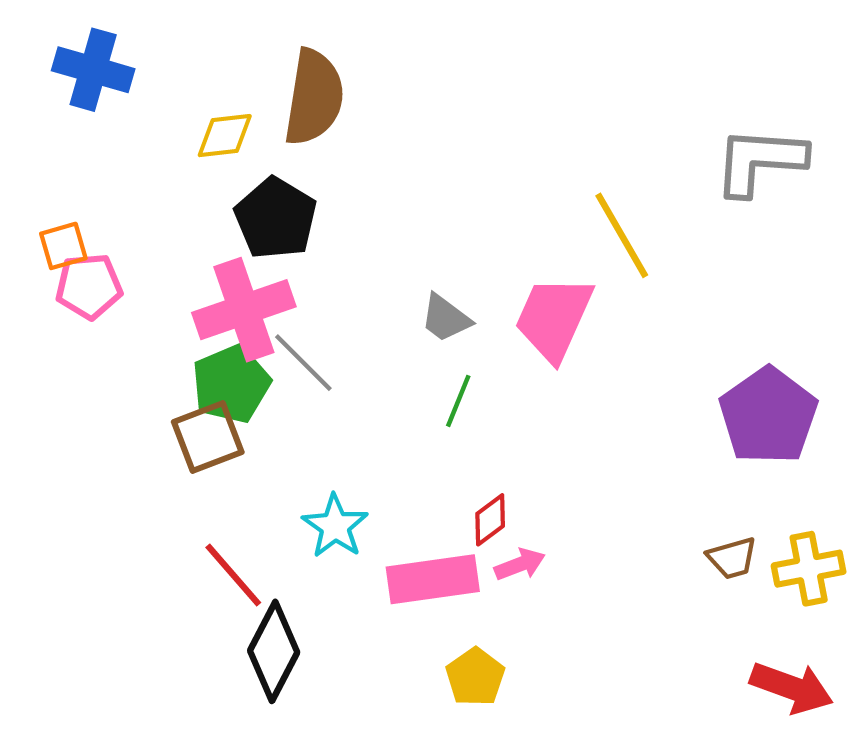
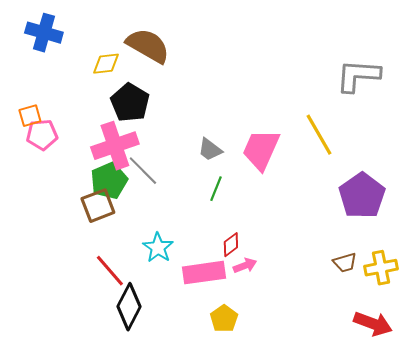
brown semicircle: (314, 97) -> (148, 46), turned -69
yellow line: (622, 235) -> (319, 135), moved

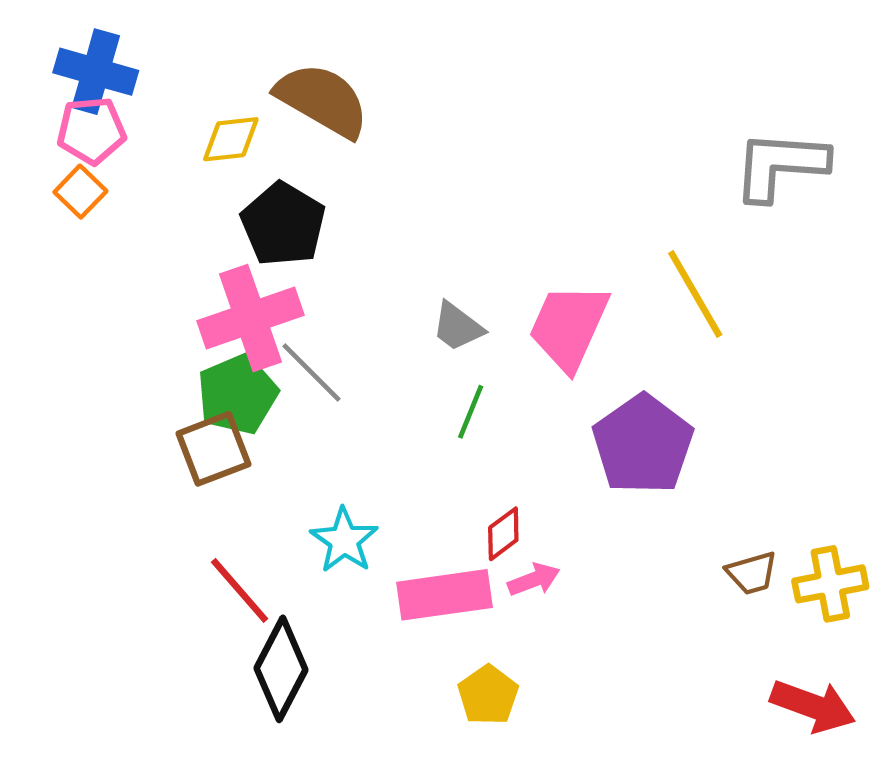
orange square: (30, 116) -> (80, 192), moved, turned -30
pink pentagon: (42, 135) -> (91, 131), moved
purple pentagon: (362, 196) -> (643, 444), moved

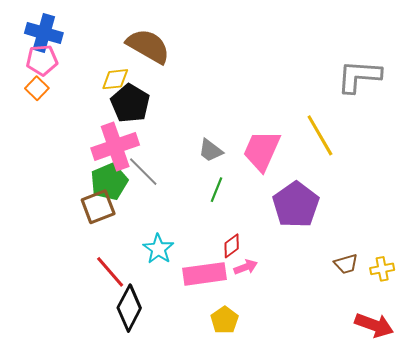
yellow diamond: (231, 139) -> (115, 79), moved
yellow cross: (830, 584) -> (382, 269), size x0.7

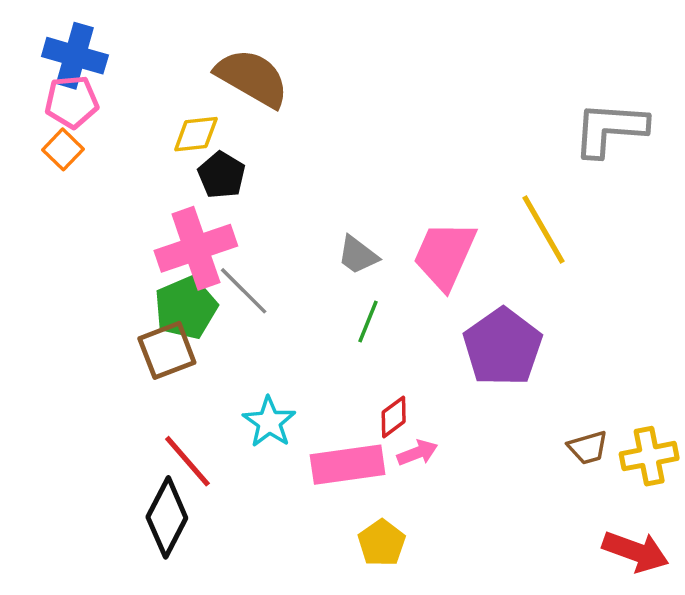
black pentagon: (130, 103) -> (221, 175), size x0.7
yellow cross: (382, 269) -> (649, 456), size x1.4
black diamond: (129, 308) -> (167, 517), moved

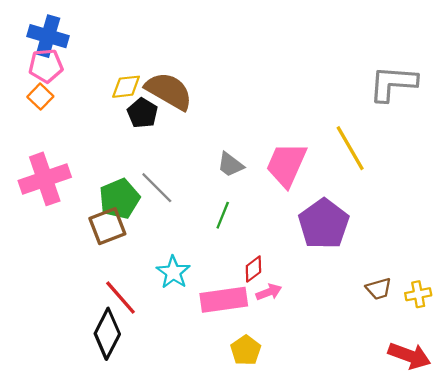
brown semicircle: (252, 78) -> (169, 91), moved
pink cross: (196, 248) -> (45, 179), moved
green line: (368, 322) -> (223, 215), moved
yellow cross: (649, 456) -> (418, 294), size x0.7

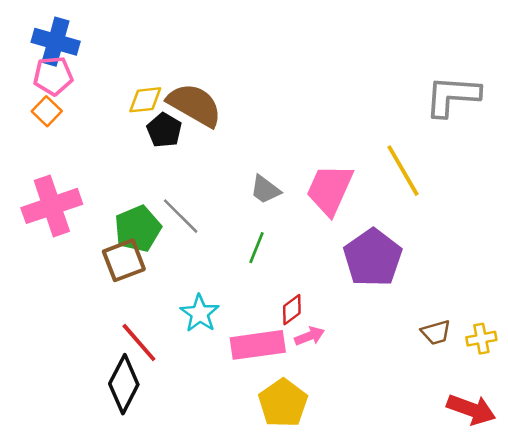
yellow pentagon: (246, 350) -> (283, 403), size x1.4

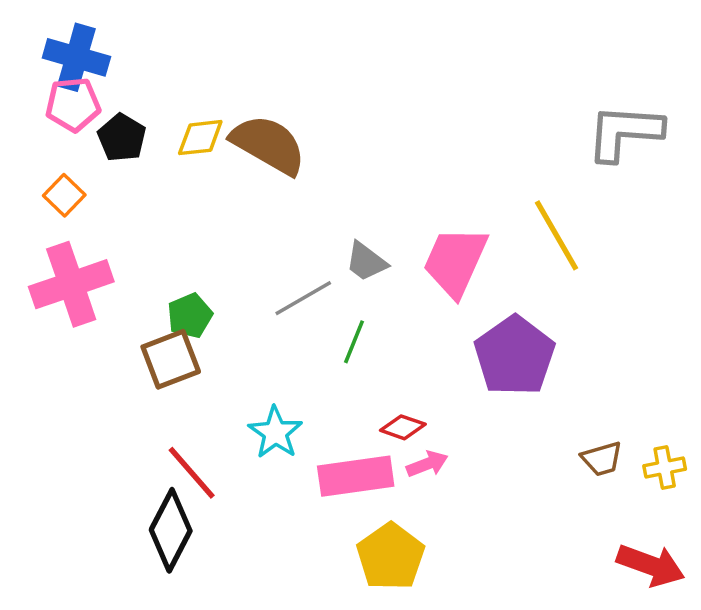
orange square: (47, 111) -> (64, 195), moved
black pentagon: (164, 130) -> (122, 138), moved
gray line: (181, 216) -> (303, 298), moved, turned -75
green pentagon: (138, 229) -> (190, 316), size x0.7
red diamond: (292, 310) -> (403, 427), turned 56

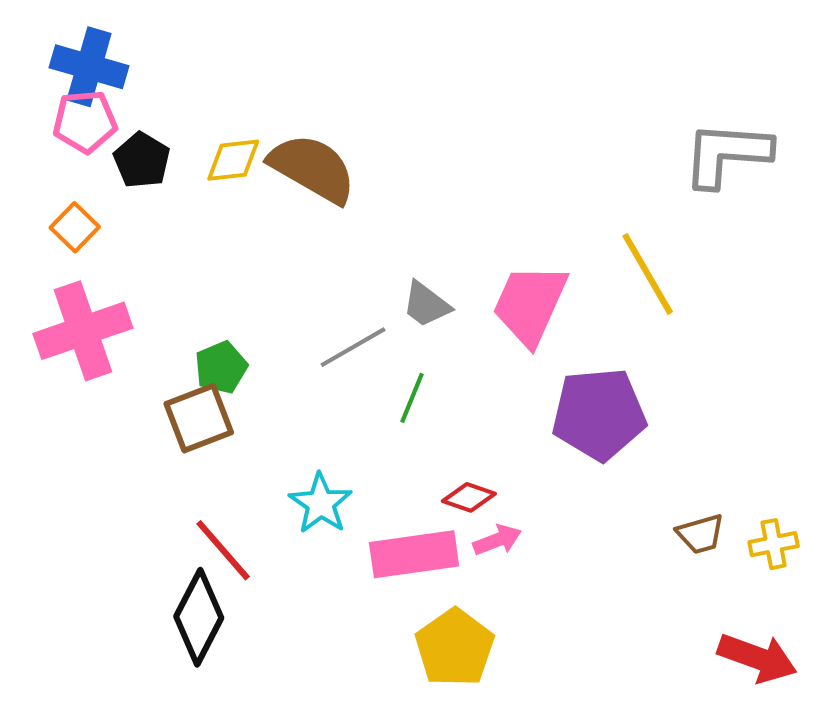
purple pentagon: (515, 356) -> (599, 414), turned 30

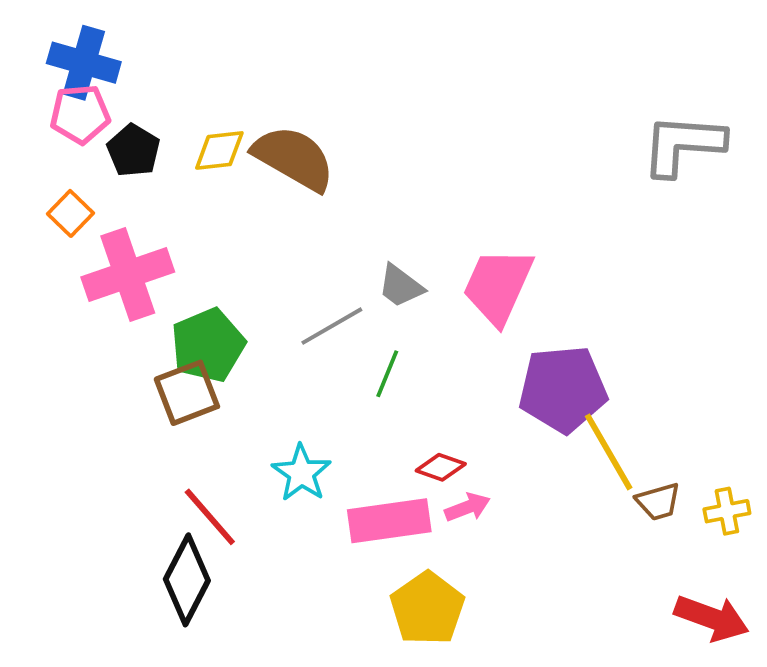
yellow line: (648, 274) -> (609, 452), moved
pink cross: (83, 331) -> (128, 275), moved
green pentagon: (221, 367) -> (208, 345), size x1.5

